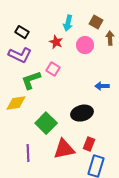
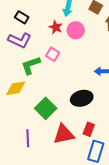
pink circle: (85, 45) -> (76, 30), moved

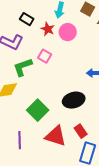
black rectangle: (22, 17) -> (27, 19), moved
red rectangle: (89, 129) -> (81, 131), turned -56
red triangle: (64, 134) -> (56, 136), turned 30

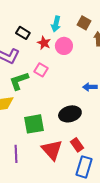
green square: (38, 110) -> (34, 124), turned 35
red triangle: (56, 136) -> (52, 150), turned 30

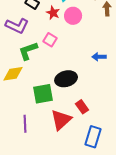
black ellipse: (70, 114) -> (66, 79), moved
red rectangle: (77, 145) -> (82, 107), moved
red triangle: (52, 150) -> (61, 120), turned 30

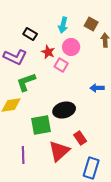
red star: (53, 13) -> (48, 52), moved
pink square: (50, 40) -> (61, 65), moved

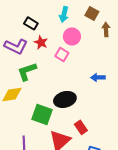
red star: (48, 52) -> (41, 42), moved
green square: (41, 125) -> (42, 114), turned 30

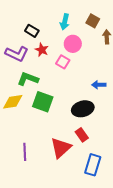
green L-shape: (27, 71) -> (28, 79), turned 40
black ellipse: (65, 99) -> (83, 109), moved
green square: (42, 114) -> (43, 102), moved

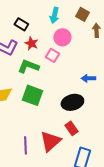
green L-shape: (28, 79) -> (28, 66), moved
purple line: (25, 152) -> (25, 145), moved

